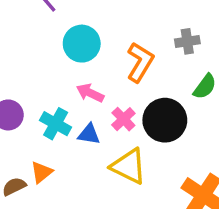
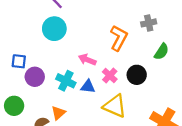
cyan circle: (82, 44) -> (54, 29), moved
black circle: (165, 120) -> (137, 75), size x0.7

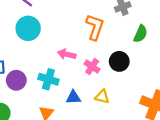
blue triangle: (88, 87) -> (73, 97), moved
yellow triangle: (115, 106) -> (102, 97), size x0.6

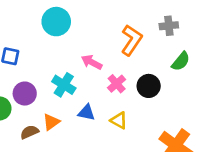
purple circle: (16, 80) -> (25, 94), moved

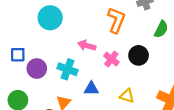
purple circle: (25, 94) -> (37, 69), moved
yellow triangle: (119, 120) -> (127, 96), moved

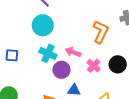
purple circle: (37, 69) -> (61, 70), moved
cyan cross: (68, 69) -> (48, 53), moved

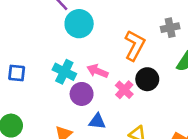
cyan circle: (43, 25) -> (79, 24), moved
black circle: (118, 64) -> (147, 79), moved

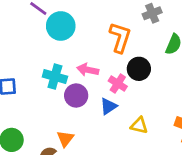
blue triangle: (97, 121) -> (108, 106), moved, turned -30

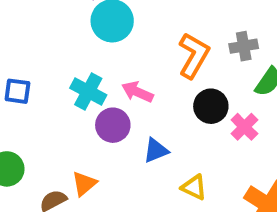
gray cross: (152, 13) -> (244, 46), moved
pink cross: (118, 84) -> (244, 127), moved

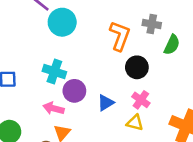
gray cross: (244, 46) -> (152, 24), turned 30
pink arrow: (137, 92) -> (53, 108), moved
pink cross: (244, 127) -> (141, 100), moved

